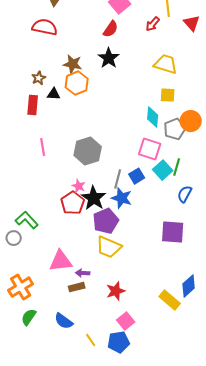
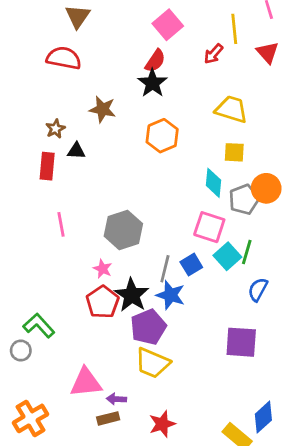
black star: (109, 58) -> (152, 83), moved
orange hexagon: (77, 83) -> (162, 136), moved
pink star: (79, 186) -> (103, 269), moved

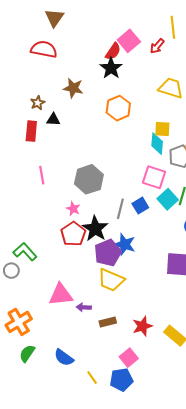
pink square: (168, 25) -> (129, 41), moved
yellow square: (234, 152) -> (162, 129), moved
blue star: (171, 295) -> (125, 244), moved
brown rectangle: (108, 418) -> (108, 322), moved
red star: (162, 424) -> (142, 326), moved

